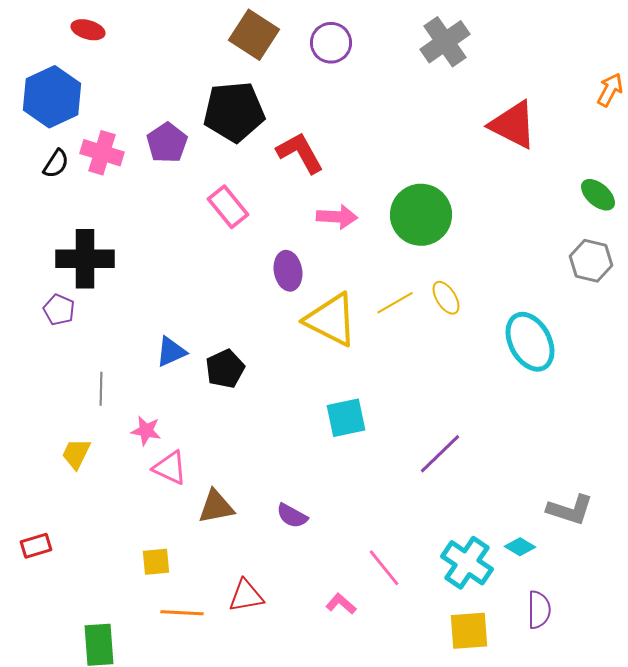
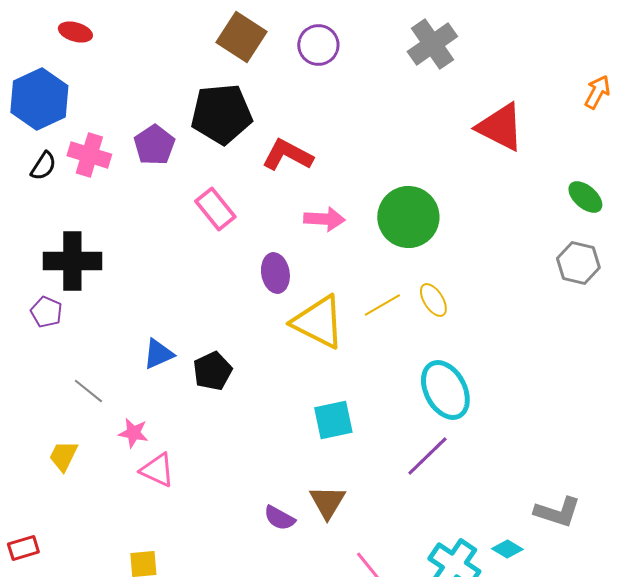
red L-shape: (300, 153) -> (287, 155), turned -33
cyan ellipse: (530, 342) -> (445, 390), moved
gray line: (101, 389) -> (88, 391), turned -52
brown triangle: (216, 507) -> (327, 502), moved, turned -48

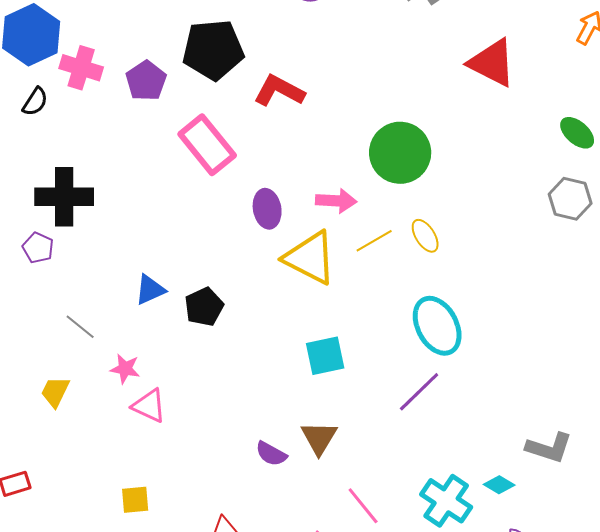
pink cross: (89, 155) -> (81, 68), moved
pink rectangle: (215, 209) -> (207, 145), size x1.4
pink arrow: (324, 219) -> (336, 201), moved

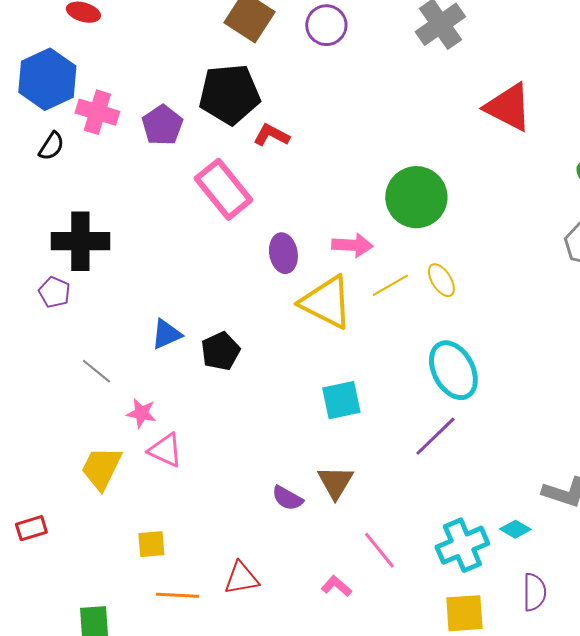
red L-shape: (279, 91) -> (271, 135), moved, size x0.7
yellow trapezoid: (55, 392) -> (101, 468), moved, size x1.4
cyan cross: (446, 501) -> (462, 545), turned 33

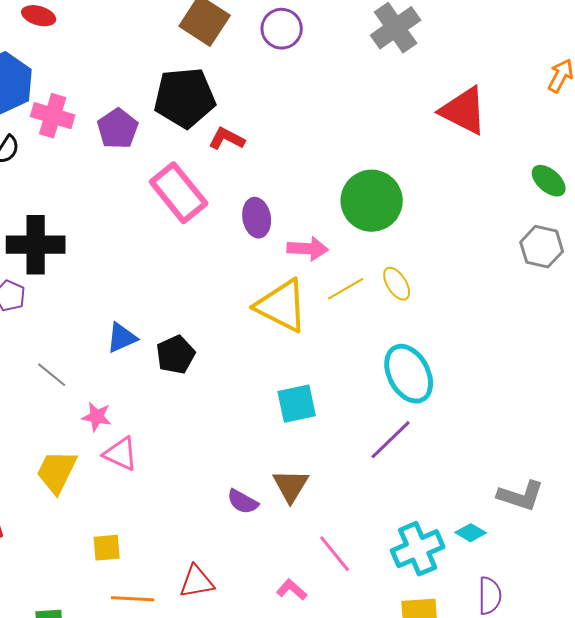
purple ellipse: (283, 253) -> (257, 218), moved

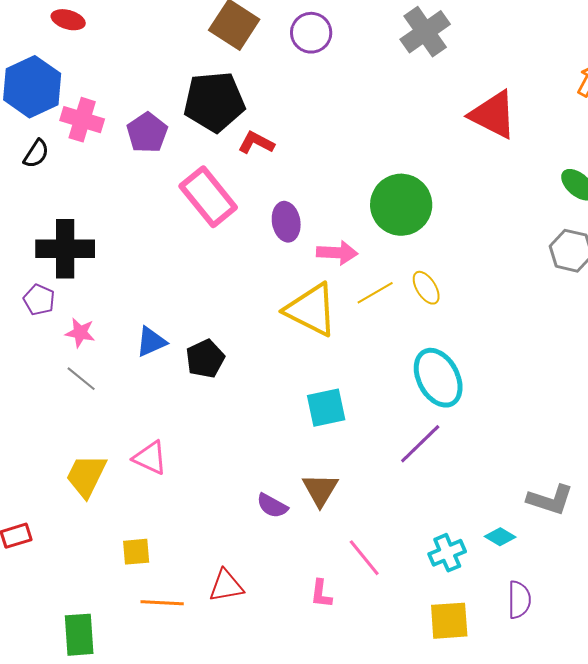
pink star: (97, 417) -> (80, 333), moved
cyan cross: (418, 549) -> (447, 553), size x0.7
pink L-shape: (292, 590) -> (321, 594), turned -124

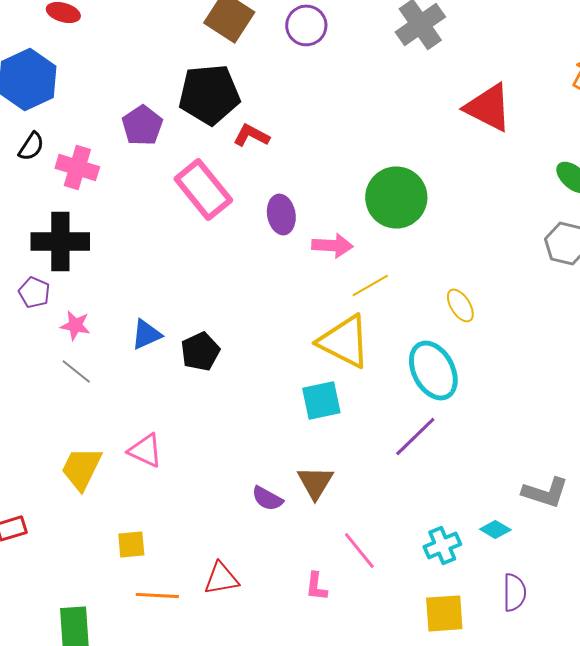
pink cross: (82, 120) -> (77, 167), moved
yellow ellipse: (426, 288) -> (460, 305), moved
yellow triangle: (311, 310) -> (344, 341), moved

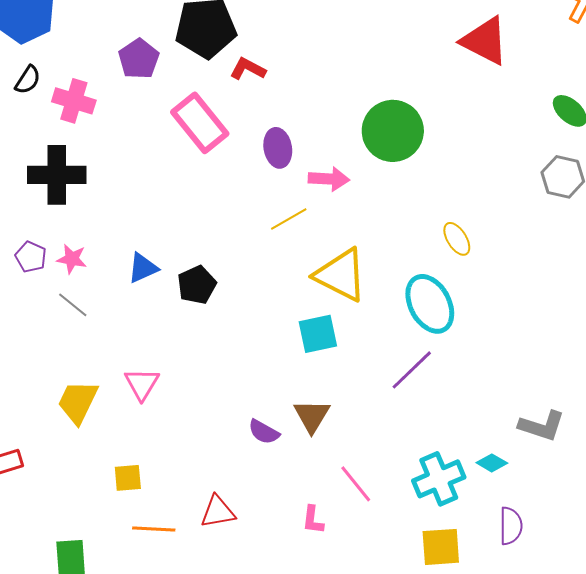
yellow line: (370, 285) -> (289, 219), moved
purple pentagon: (34, 292) -> (31, 257), moved
pink triangle: (145, 450) -> (142, 384), turned 36
cyan cross: (442, 545) -> (439, 479), size x1.4

